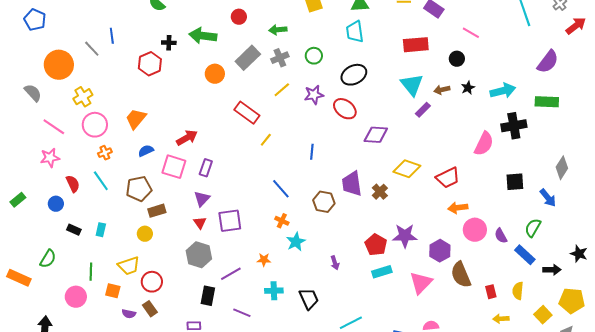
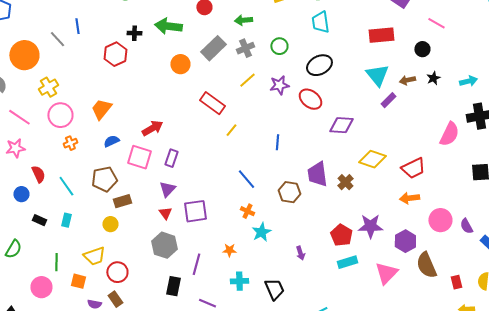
cyan arrow: (503, 91) -> (468, 81), size x0.7
cyan line: (101, 181) -> (66, 186), moved
orange arrow: (458, 208) -> (409, 198), moved
purple line: (231, 274) -> (196, 264), turned -45

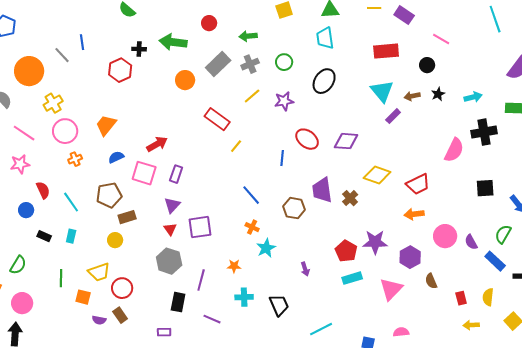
black ellipse: (319, 65) -> (324, 81), turned -30
red ellipse: (310, 99) -> (307, 139), moved
brown semicircle: (426, 265) -> (431, 281), size x0.6
pink circle: (41, 287) -> (22, 303), moved

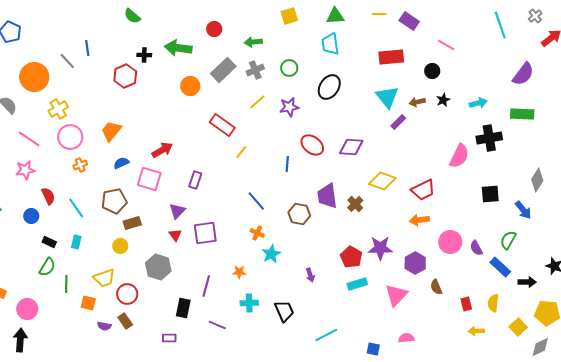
purple rectangle: (176, 174) -> (195, 180), moved
gray hexagon: (169, 261) -> (158, 267), moved
green semicircle: (18, 265) -> (47, 267), moved

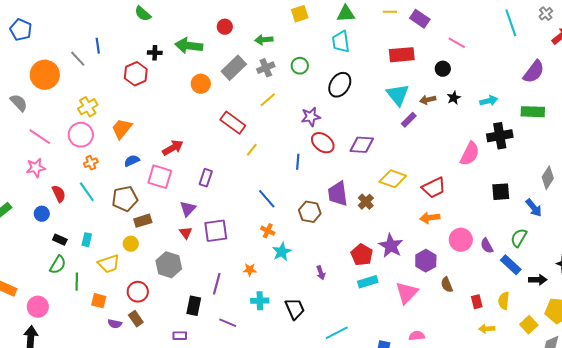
purple star: (289, 107) -> (311, 117), moved
yellow cross: (58, 109) -> (88, 107), moved
cyan line: (76, 208) -> (87, 192), moved
purple star: (380, 248) -> (391, 246), turned 30
yellow trapezoid: (104, 278) -> (109, 264), moved

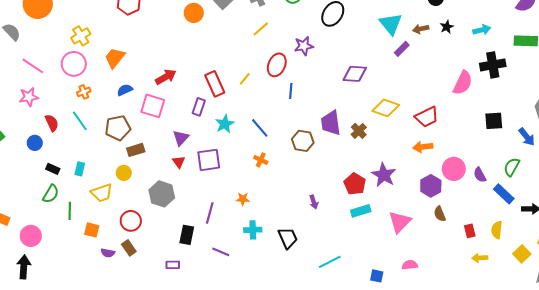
red rectangle: (233, 123) -> (215, 84), moved, turned 30
red ellipse: (323, 143) -> (277, 65), moved, turned 75
cyan star: (282, 252) -> (225, 124), moved
purple hexagon: (426, 261) -> (431, 186), moved

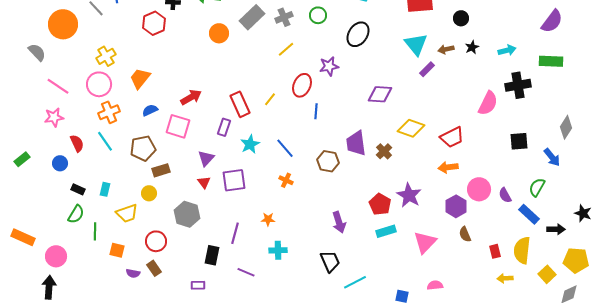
orange cross: (84, 92) -> (109, 112), size x1.5
purple arrow: (314, 202) -> (339, 222), size x1.5
yellow semicircle: (497, 230) -> (522, 250), size x1.5
black trapezoid: (288, 238) -> (330, 261), moved

